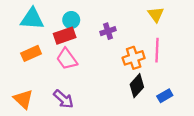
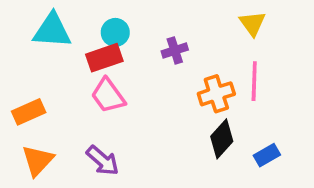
orange rectangle: (31, 53) -> (29, 112), moved
orange triangle: (23, 99) -> (38, 161), turned 30

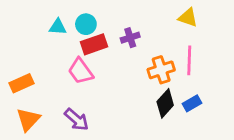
yellow triangle: (252, 23) -> (188, 17), turned -35
cyan triangle: (52, 31) -> (58, 27), moved, size x0.6
red rectangle: (104, 58) -> (94, 44), moved
blue rectangle: (267, 155) -> (192, 103), moved

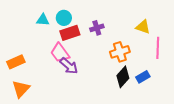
yellow triangle: (188, 17) -> (143, 27), moved
pink line: (189, 60) -> (158, 48), moved
purple arrow: (77, 120) -> (69, 66), moved

